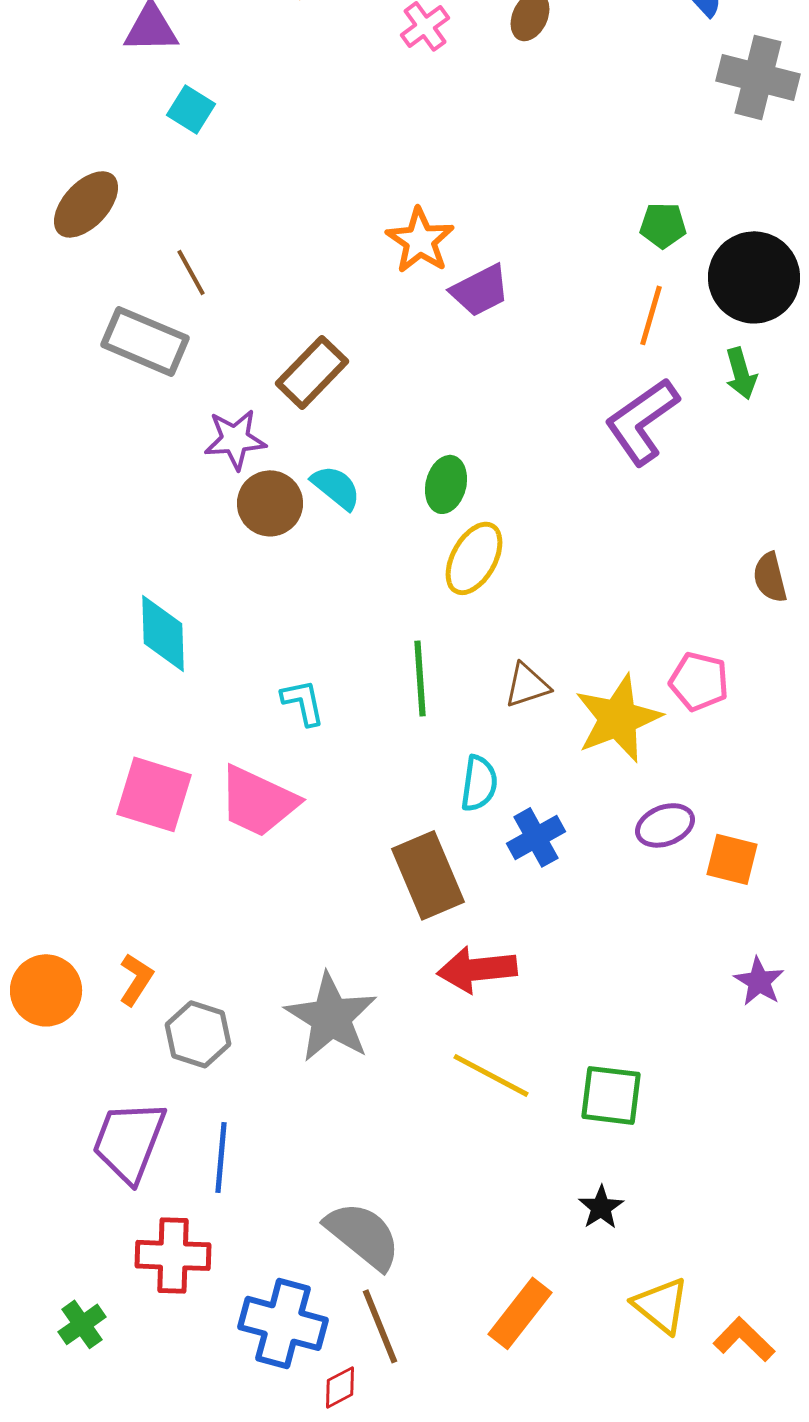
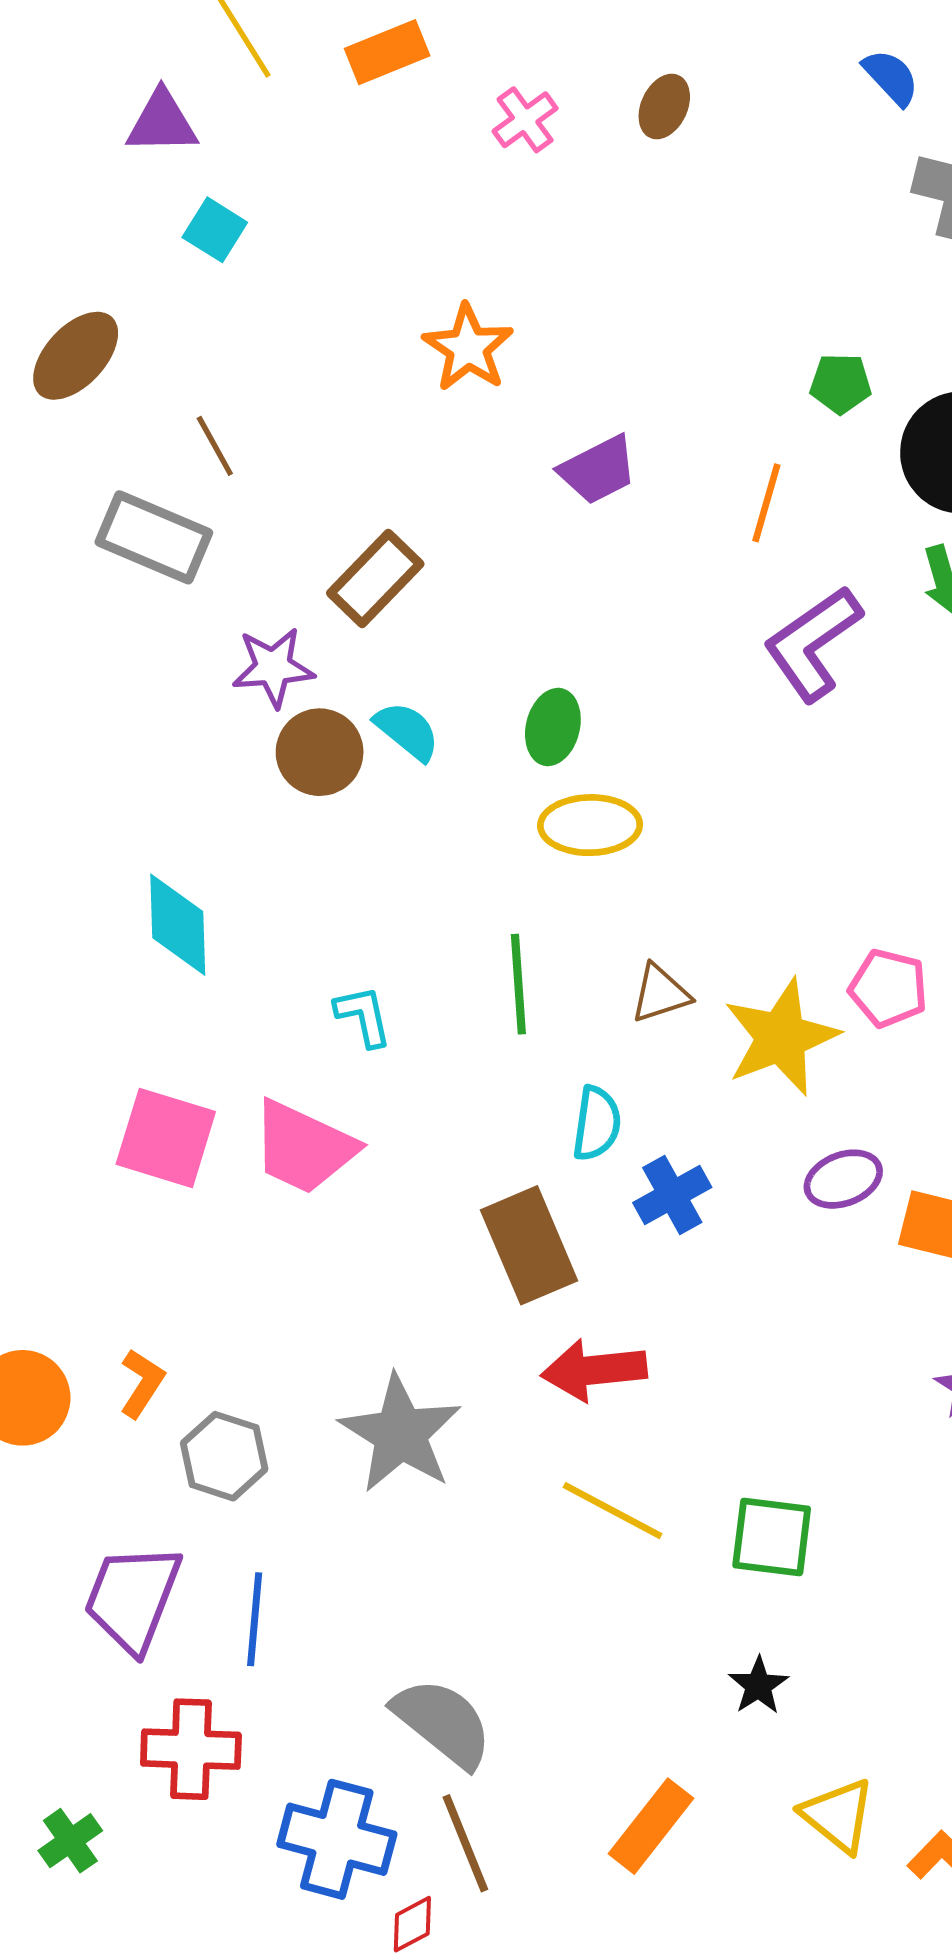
orange star: (420, 240) -> (468, 348), moved
orange line: (651, 315) -> (766, 503), moved
yellow ellipse: (474, 558) -> (590, 825), turned 60

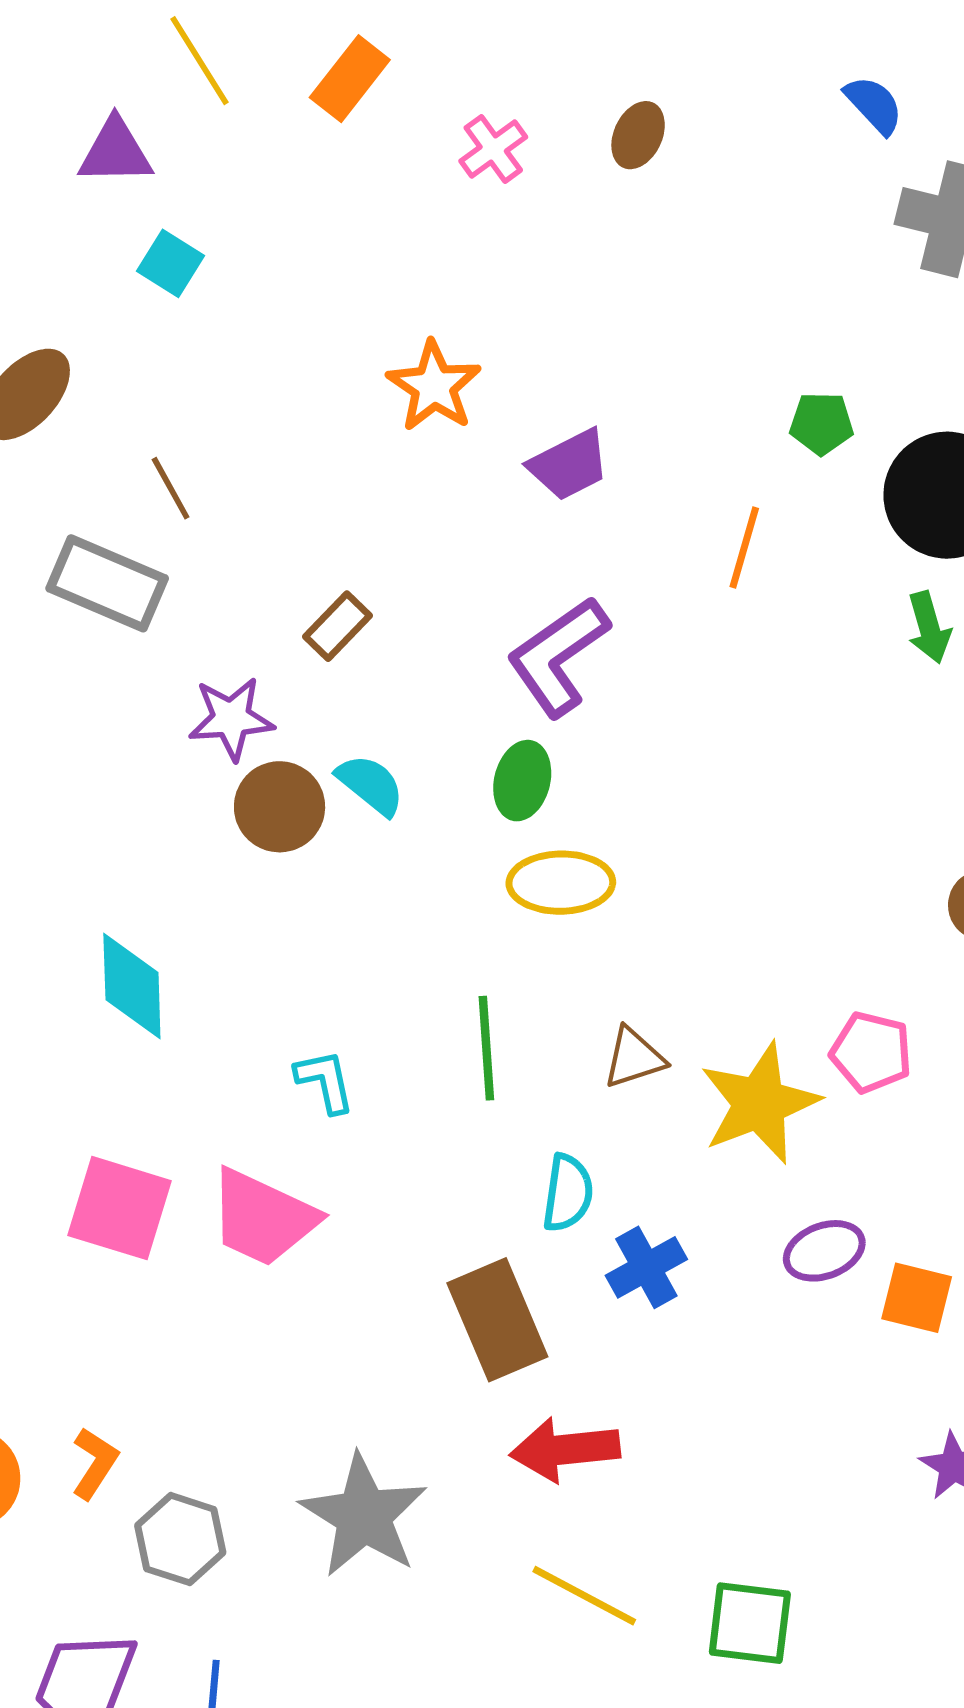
orange rectangle: (387, 52) -> (350, 79), turned -30
purple trapezoid: (598, 470) -> (569, 465), moved
brown rectangle: (375, 578) -> (337, 626), size x0.7
purple L-shape: (813, 643) -> (558, 656), moved

